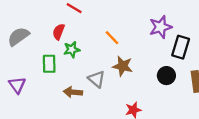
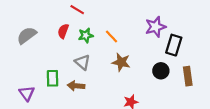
green star: (72, 50) -> (86, 35), moved
green rectangle: (49, 64) -> (52, 78), moved
gray triangle: (97, 79) -> (83, 62), moved
purple triangle: (17, 85) -> (27, 93), moved

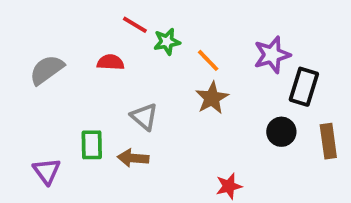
red semicircle: (63, 31) -> (111, 62), turned 72
green star: (86, 35) -> (167, 42), moved
orange line: (112, 36) -> (208, 60), moved
brown star: (121, 62) -> (212, 98), moved, turned 30

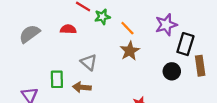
brown rectangle: (328, 141) -> (200, 66), moved

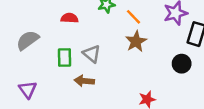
gray semicircle: (30, 34) -> (28, 40), moved
green rectangle: (57, 79) -> (65, 57), moved

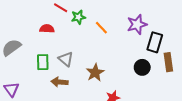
brown star: (136, 41) -> (95, 73), moved

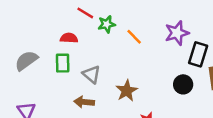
green rectangle: (43, 62) -> (63, 63), moved

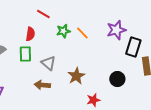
green star: (107, 24) -> (63, 31), moved
red semicircle: (69, 38) -> (30, 34), turned 96
black circle: (183, 84) -> (117, 79), moved

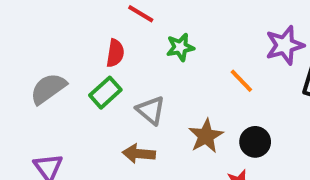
orange line: (82, 33) -> (241, 81), moved
green rectangle: (25, 54) -> (105, 93), turned 49
black circle: (117, 79) -> (255, 142), moved

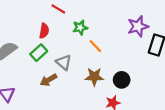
orange line: (241, 81) -> (95, 46), moved
brown star: (206, 136) -> (94, 77), turned 30
brown arrow: (139, 154) -> (48, 80), moved, turned -35

